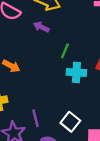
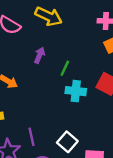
purple arrow: (41, 27) -> (40, 55), moved, turned 84

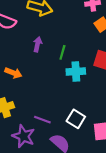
purple line: (31, 137) -> (42, 120), turned -49

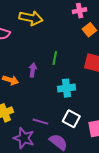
purple arrow: (38, 44) -> (33, 70), moved
cyan cross: (76, 71) -> (66, 88), moved

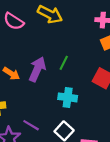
purple arrow: (33, 70) -> (37, 69), size x1.6

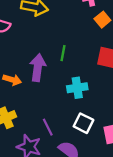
purple line: (31, 125) -> (48, 127), turned 49

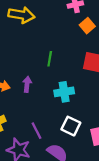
purple arrow: (38, 68) -> (27, 84), moved, size x0.6

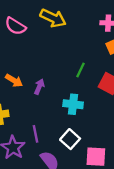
green line: (50, 59) -> (80, 70), moved

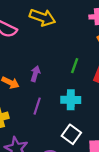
purple arrow: (39, 87) -> (35, 74), moved
purple line: (36, 134) -> (37, 106), moved, turned 35

